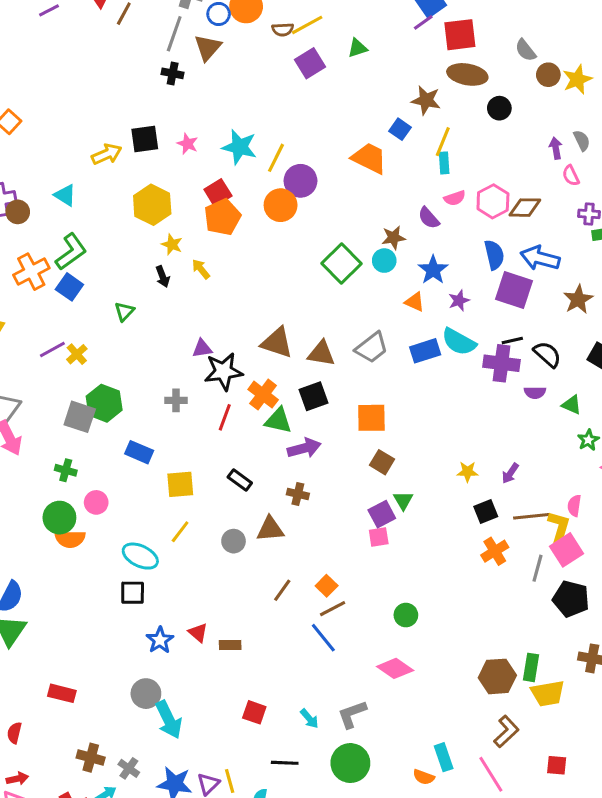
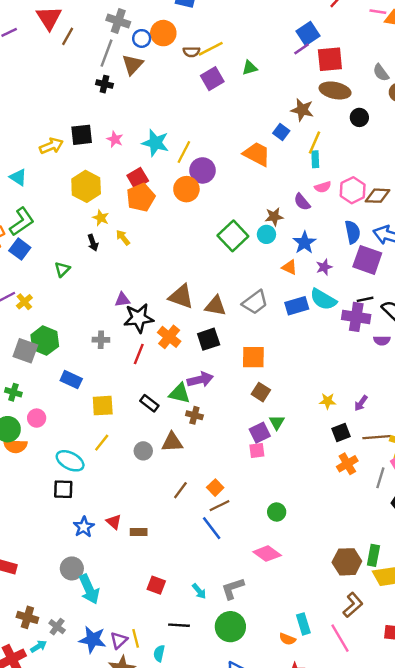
green triangle: (278, 421) -> (180, 393), moved

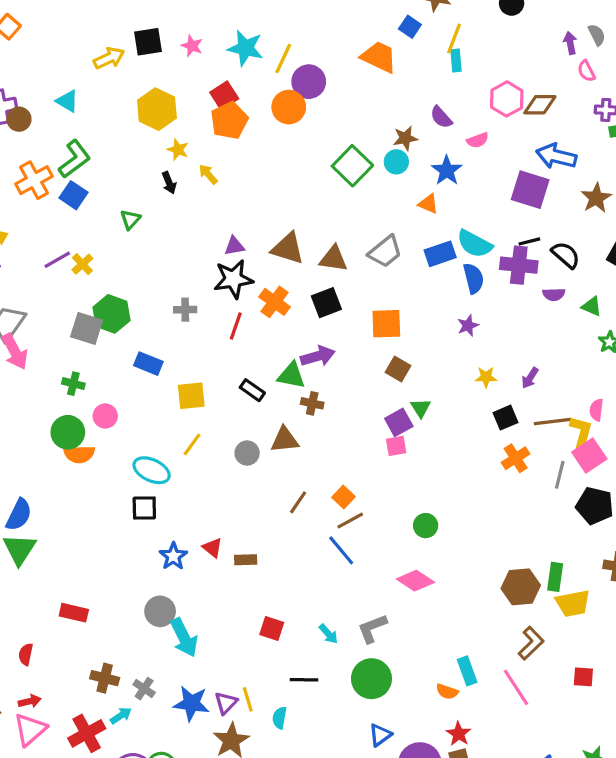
pink semicircle: (323, 187) -> (478, 140), moved
blue semicircle: (353, 232) -> (473, 278), moved
purple star: (324, 267) -> (468, 326), moved
purple triangle: (122, 300) -> (234, 246), moved

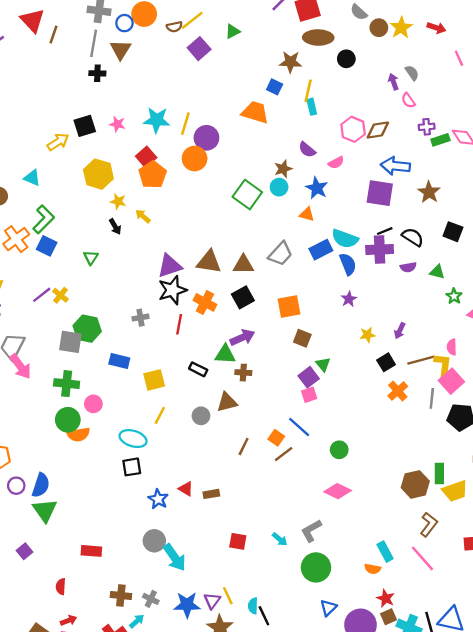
purple triangle: (234, 246) -> (170, 266), size x1.6
green cross: (73, 384) -> (67, 384), size x1.5
blue line: (341, 550) -> (299, 427), moved
black line: (304, 680) -> (264, 616), moved, turned 72

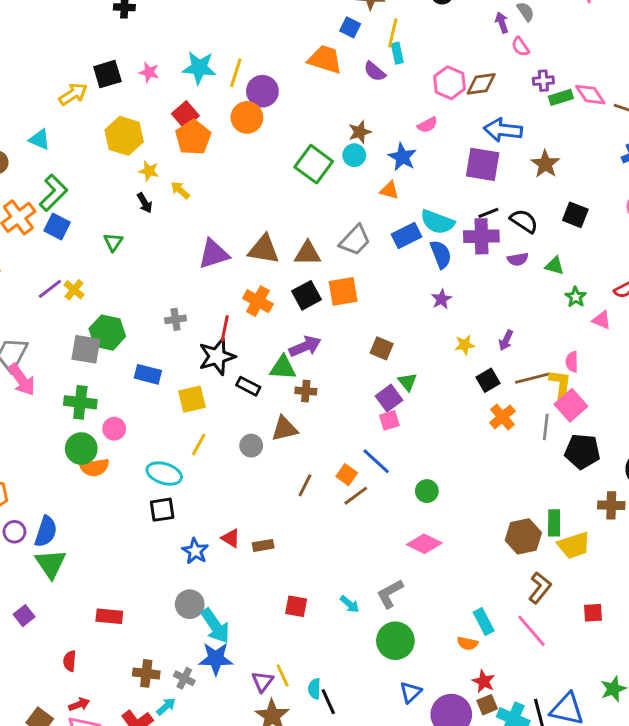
purple semicircle: (307, 150) -> (375, 71), moved
black star: (172, 290) -> (217, 357), moved
orange square: (289, 306) -> (343, 291), moved
blue star: (187, 605) -> (216, 659), moved

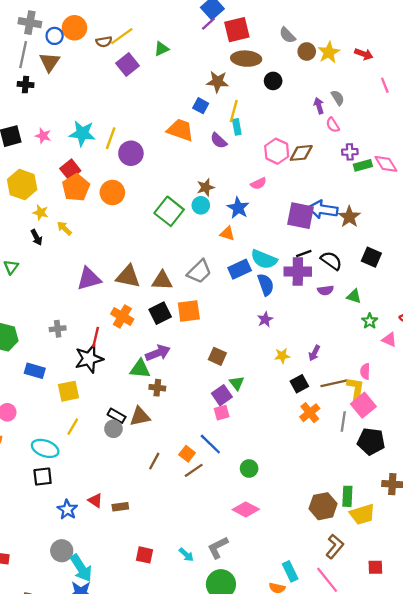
orange circle: (247, 117) -> (112, 193), moved
blue arrow: (503, 130) -> (323, 209), moved
black rectangle: (248, 386) -> (117, 416), moved

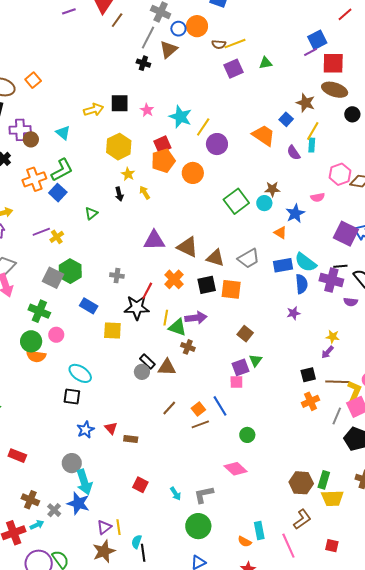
yellow star: (282, 356) -> (333, 337), moved
yellow line: (73, 427) -> (166, 318), moved, turned -35

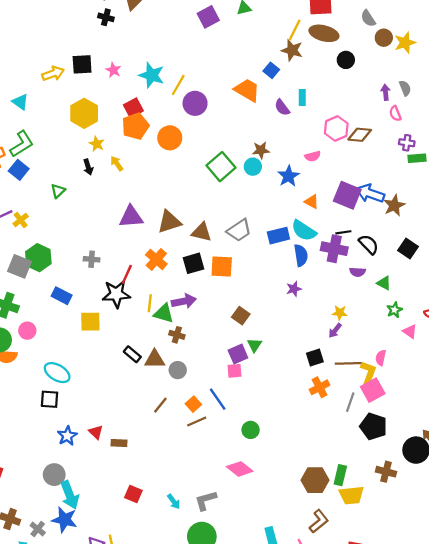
yellow line: (313, 131) -> (295, 30), moved
orange triangle: (280, 233) -> (312, 202), moved
brown triangle: (188, 247) -> (169, 222), turned -40
gray circle: (142, 372) -> (178, 370), moved

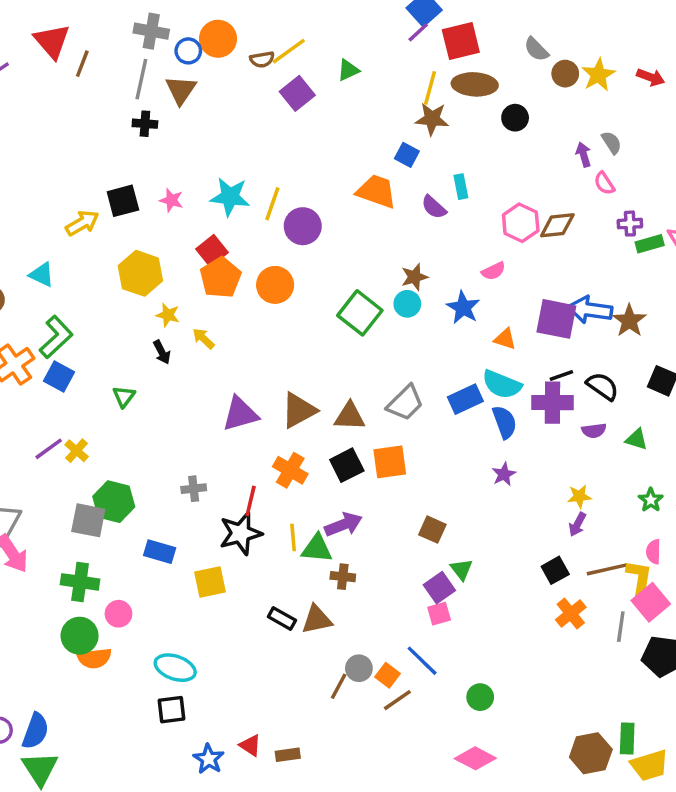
green star: (394, 310) -> (651, 500), moved
gray circle: (178, 370) -> (359, 668), moved

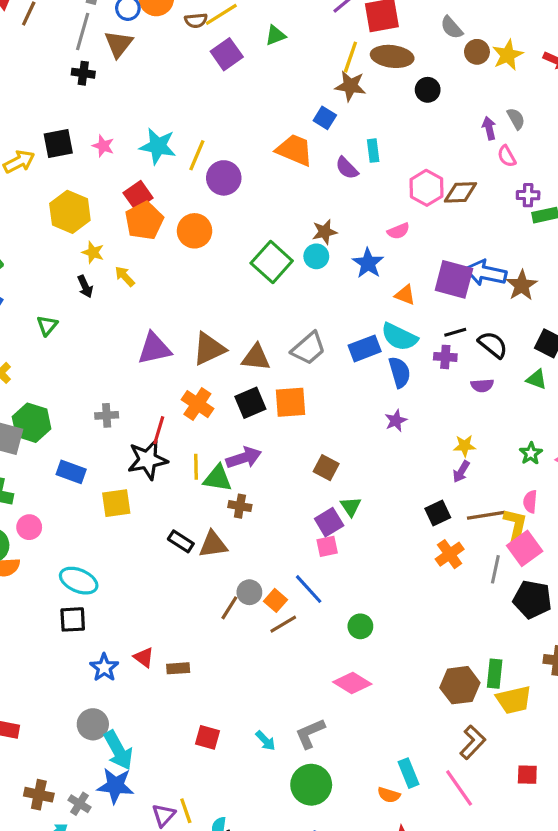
purple cross: (552, 403) -> (445, 357), size x0.6
green triangle: (637, 439) -> (536, 379), moved

